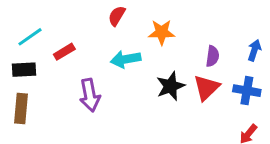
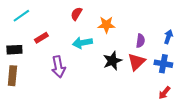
cyan line: (30, 37) -> (21, 16), moved

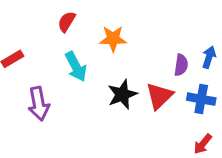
purple semicircle: (140, 41) -> (181, 65), moved
cyan arrow: (82, 43) -> (76, 67), turned -108

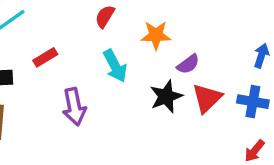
purple semicircle: (181, 65) -> (188, 64), moved, turned 45

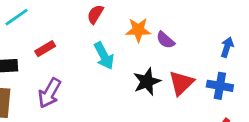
purple semicircle: (188, 64) -> (165, 40), moved, turned 78
purple arrow: (74, 107) -> (49, 93), moved, turned 40

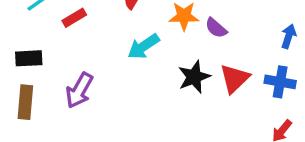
red rectangle: (45, 49) -> (74, 18), moved
cyan arrow: (104, 56) -> (143, 46), turned 84

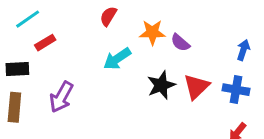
red rectangle: (74, 18) -> (45, 43), moved

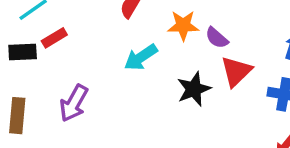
black rectangle: (17, 69) -> (23, 52), moved
red triangle: (196, 87) -> (236, 71), moved

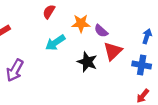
black star: (194, 89) -> (87, 62), turned -30

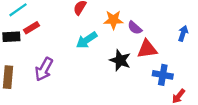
red triangle: (113, 51) -> (147, 49), turned 36
blue cross: (142, 65) -> (163, 75), moved

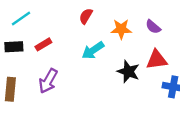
red rectangle: (32, 28) -> (43, 44), moved
purple semicircle: (135, 28) -> (153, 27), moved

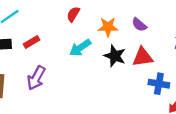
black star: (128, 72) -> (115, 56), moved

